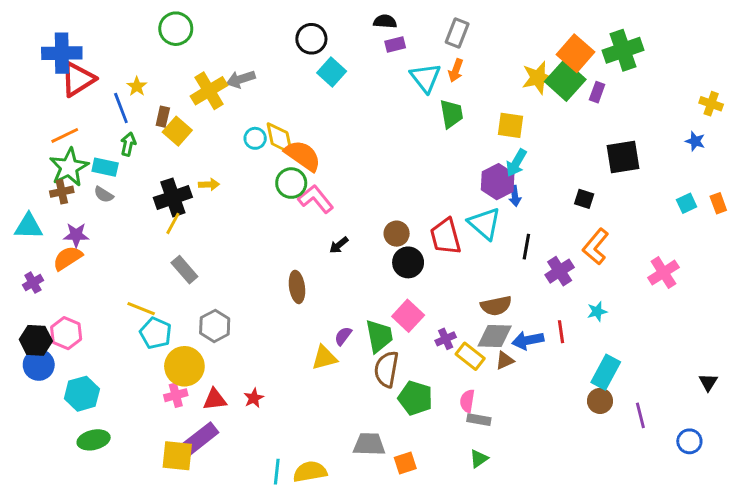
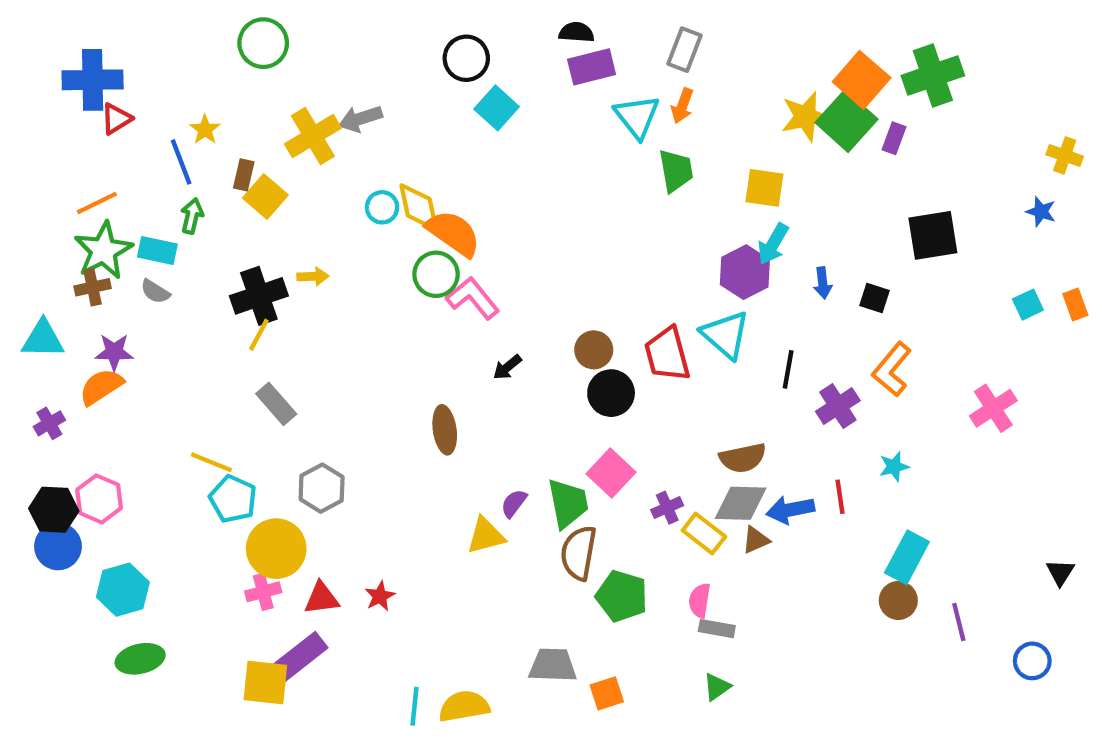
purple rectangle: (395, 45) -> (592, 67), size x1.5
red triangle: (78, 79) -> (116, 119), size x0.6
blue arrow: (515, 196) -> (823, 283), moved

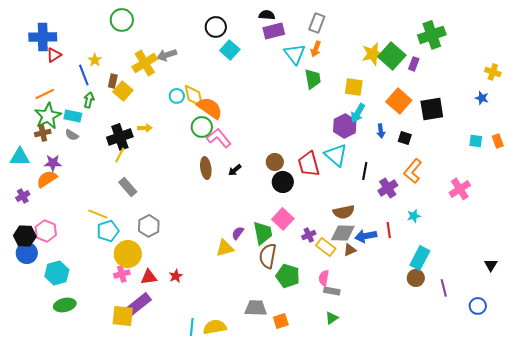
orange square: (862, 80) -> (399, 101), moved
cyan square: (1028, 305) -> (476, 141), turned 32
brown ellipse: (445, 430) -> (206, 168), moved
cyan pentagon: (233, 499) -> (108, 231), turned 30

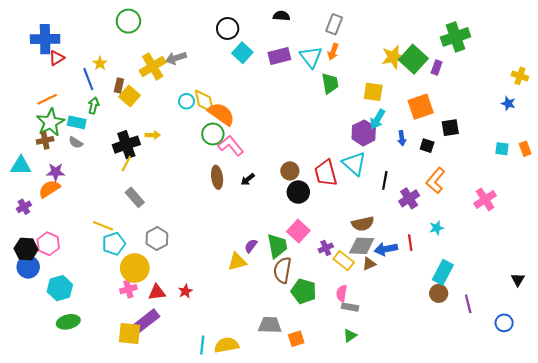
purple rectangle: (274, 31) -> (279, 56), moved
orange square: (399, 101) -> (421, 107), turned 30
black square: (432, 109) -> (450, 128), moved, size x0.7

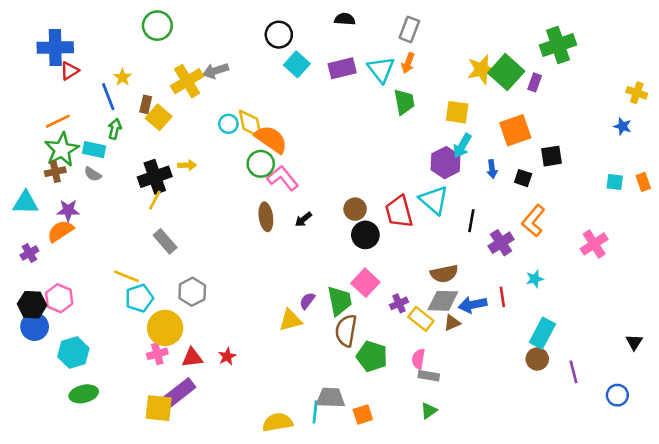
cyan line: (202, 345) -> (315, 412), moved

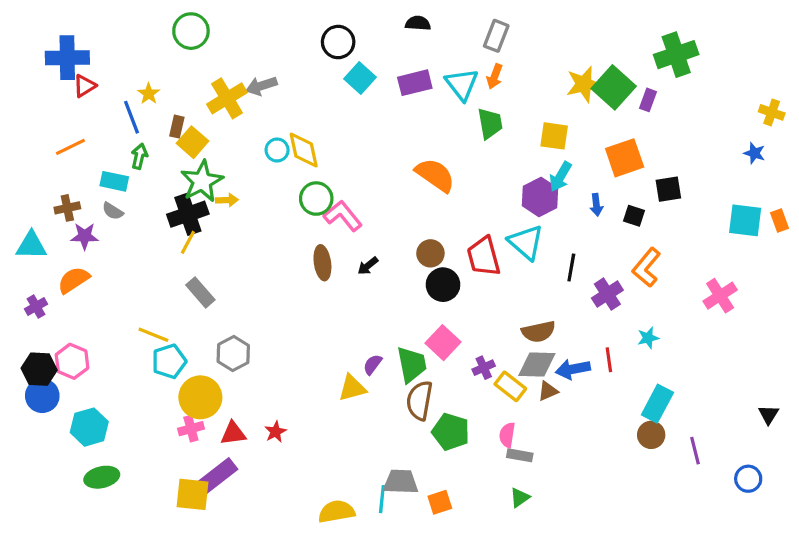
orange semicircle: (271, 139) -> (435, 175), moved
green star: (62, 150) -> (202, 181), moved
cyan square: (615, 182) -> (745, 220), size x1.6
purple star: (68, 210) -> (85, 236), moved

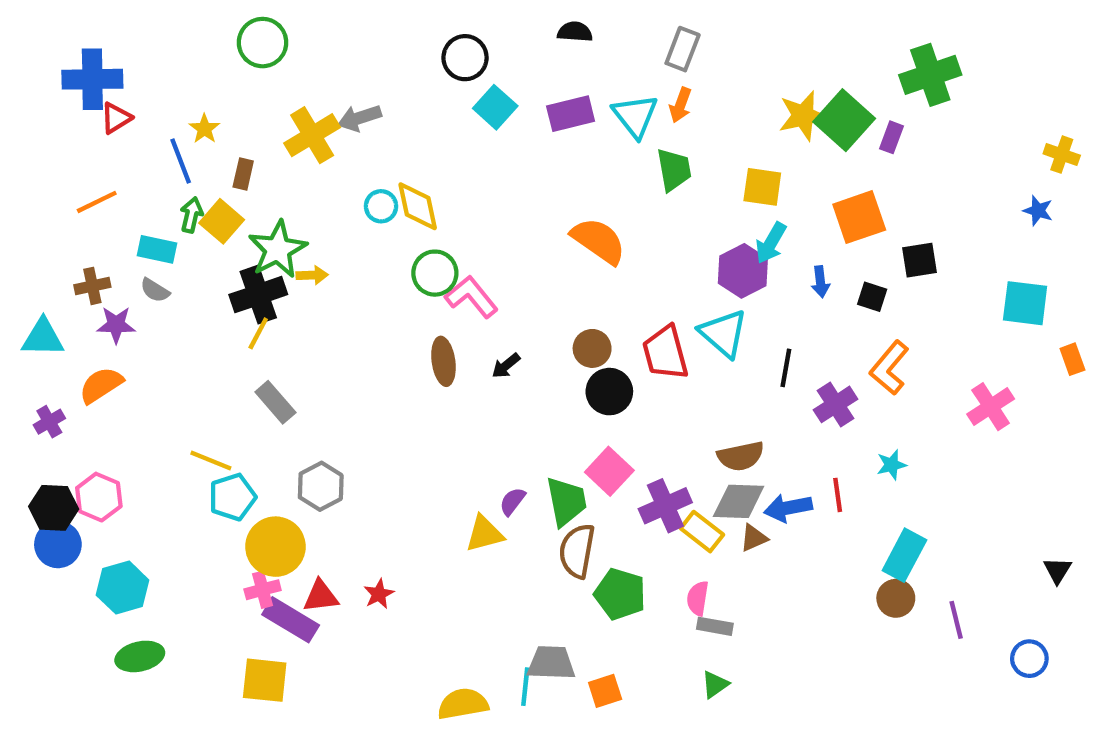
yellow square: (193, 142) -> (222, 221), moved
orange rectangle: (780, 220) -> (1072, 359), moved
purple cross: (484, 368) -> (665, 506), size x1.6
purple rectangle: (218, 476) -> (291, 620), moved, turned 69

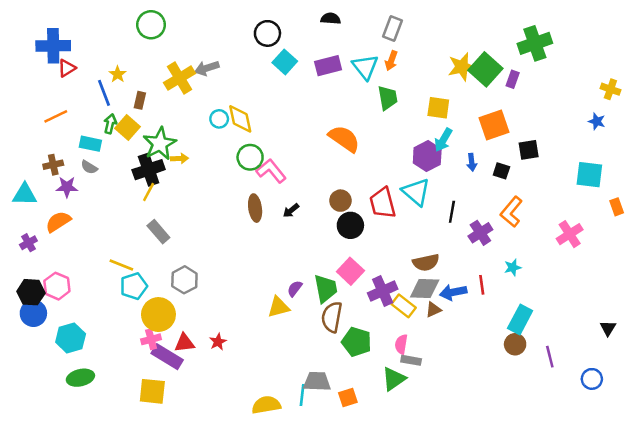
green triangle: (715, 684) -> (394, 379), moved, size x1.5

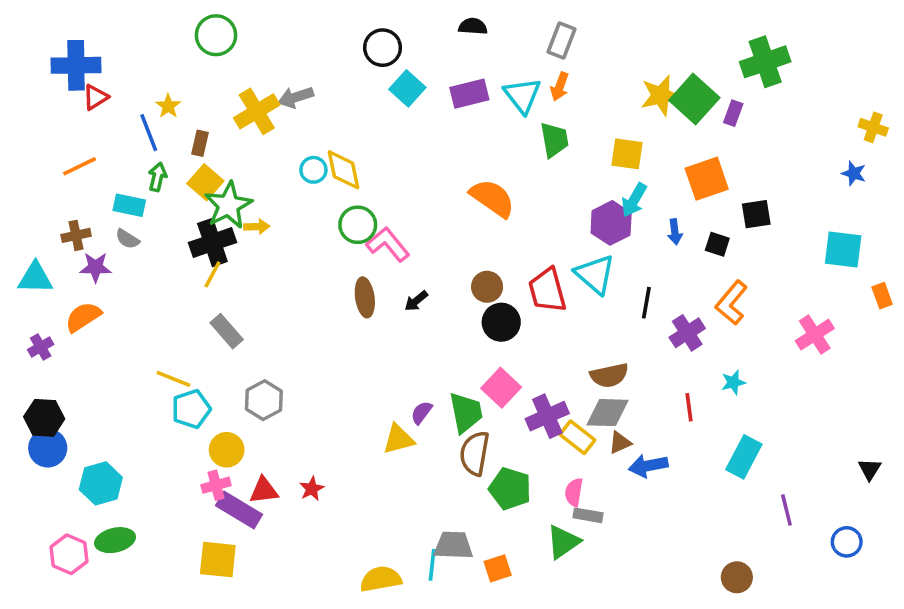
yellow square: (128, 128) -> (205, 182), moved
pink hexagon: (57, 286) -> (69, 554), moved
blue arrow: (453, 292) -> (648, 466), moved
yellow circle: (158, 315) -> (227, 450), size x0.7
brown circle: (515, 344) -> (737, 577), moved

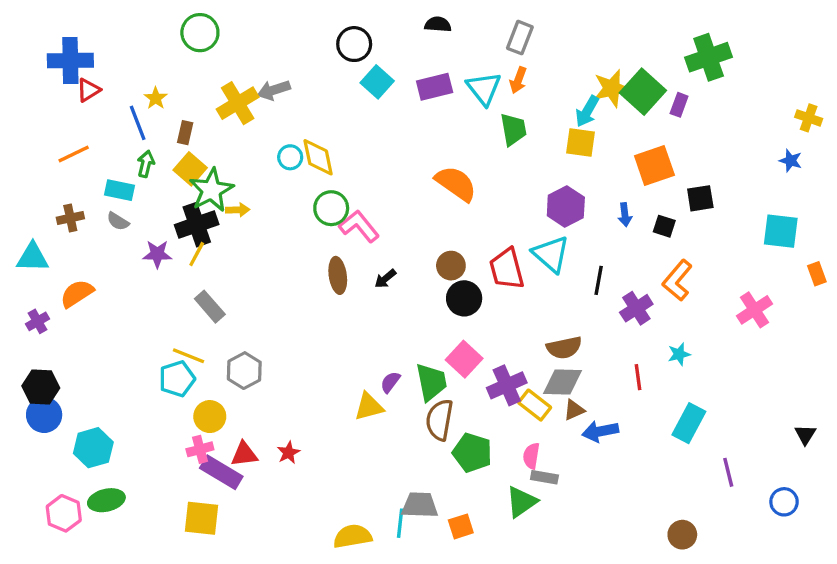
cyan arrow: (634, 200) -> (587, 111), moved
purple star: (96, 267) -> (157, 254), moved
yellow line: (173, 379) -> (188, 356), moved

